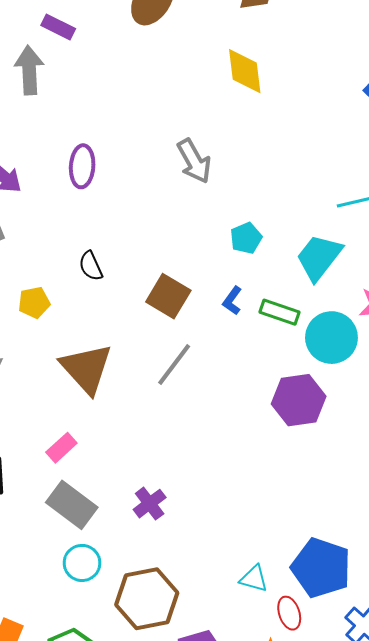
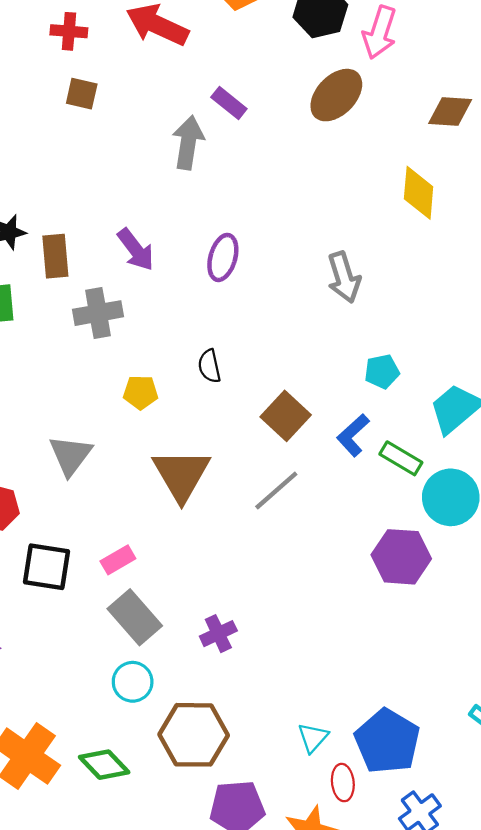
blue L-shape: (232, 301) -> (353, 435), size x1.4
pink rectangle: (61, 448) -> (118, 560), moved
cyan triangle: (254, 579) -> (313, 738), turned 44

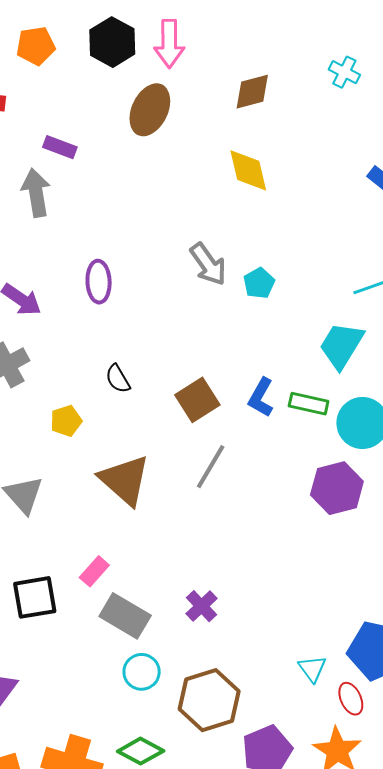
cyan pentagon: (382, 372) -> (259, 283), moved
brown square: (286, 416) -> (197, 400), turned 33

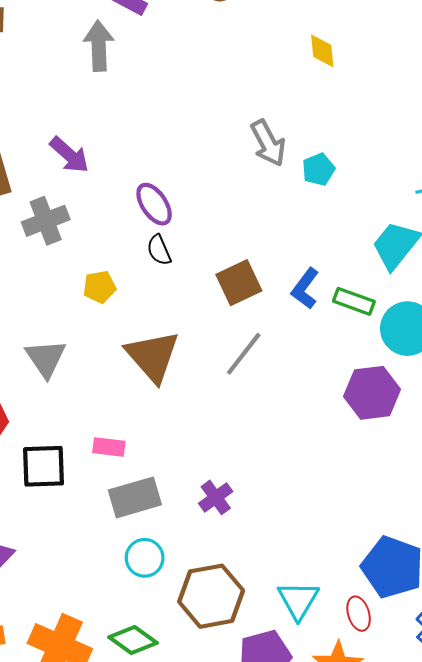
yellow diamond: (248, 170) -> (322, 51), size x0.7
purple ellipse: (99, 282) -> (154, 204), moved, turned -39
pink rectangle: (94, 571) -> (109, 447), turned 48
gray rectangle: (125, 616) -> (135, 497), turned -54
cyan triangle: (312, 669) -> (298, 600), moved, size x1.4

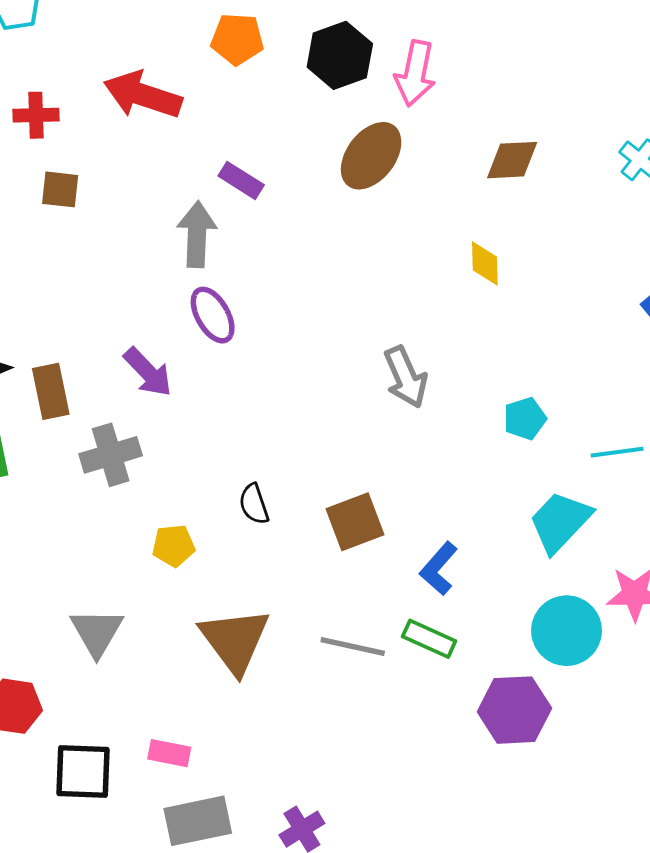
cyan pentagon: (318, 169) -> (525, 419), moved
purple ellipse: (154, 204) -> (213, 315), moved
brown square: (239, 283) -> (355, 522), moved
green rectangle: (354, 301) -> (429, 639), moved
gray line: (244, 354) -> (353, 647), turned 60

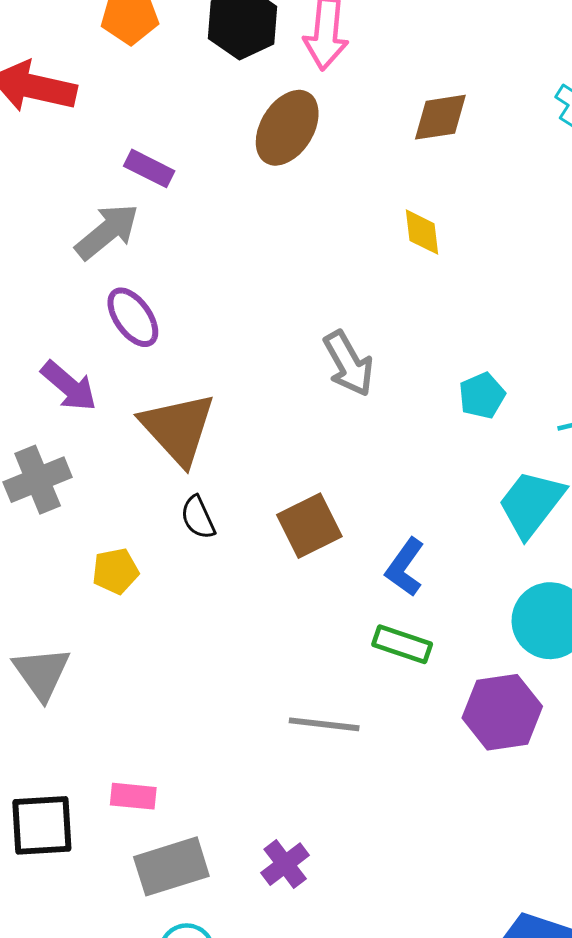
gray arrow: (197, 234) -> (107, 232), turned 54
brown triangle: (235, 640) -> (178, 428), moved
gray line: (353, 647) -> (324, 724), moved

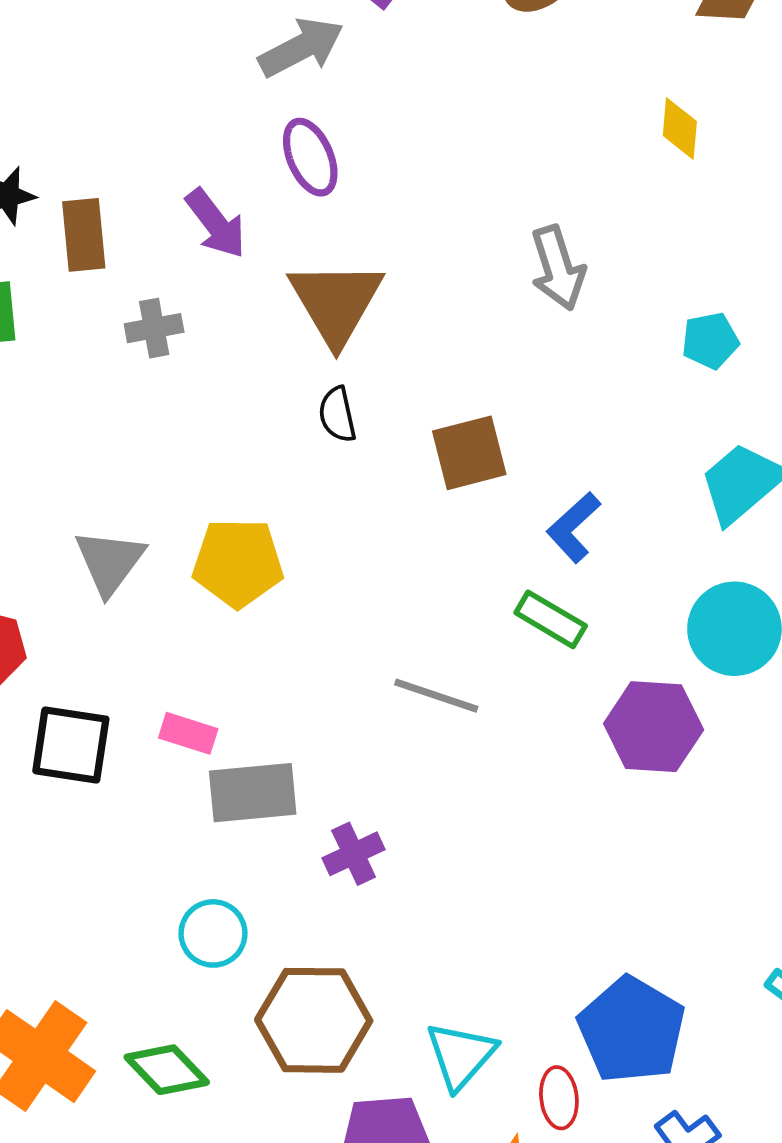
gray cross: (38, 480) -> (154, 328), size x0.7
yellow pentagon: (115, 571) -> (238, 563), moved, size x1.6
gray rectangle: (171, 866) -> (253, 793), moved

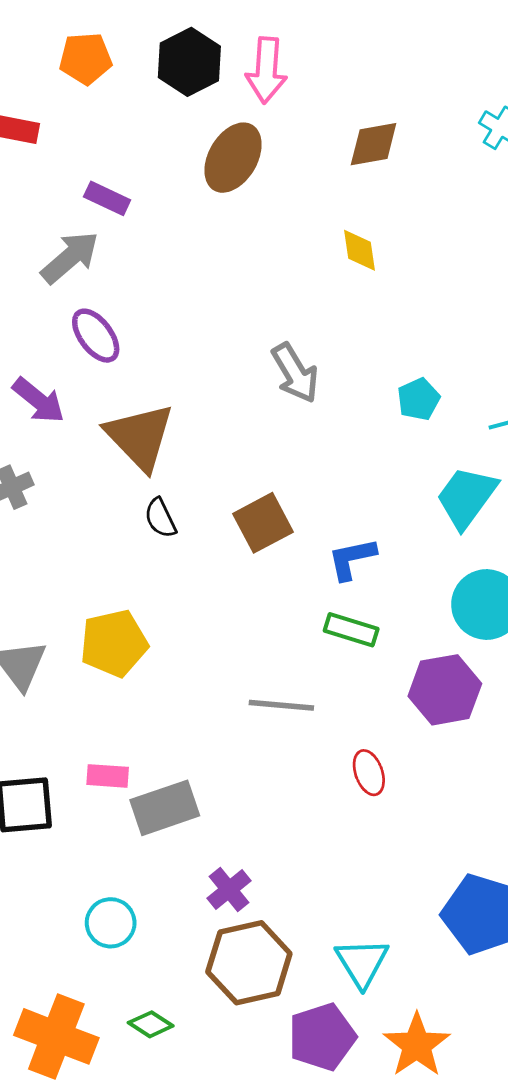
blue L-shape: (574, 527) -> (352, 559), turned 44
purple cross: (354, 854) -> (229, 890), moved
cyan circle: (213, 933) -> (111, 923), moved
green diamond: (167, 1070) -> (151, 1024), size x0.7
red ellipse: (559, 1098) -> (369, 773), moved

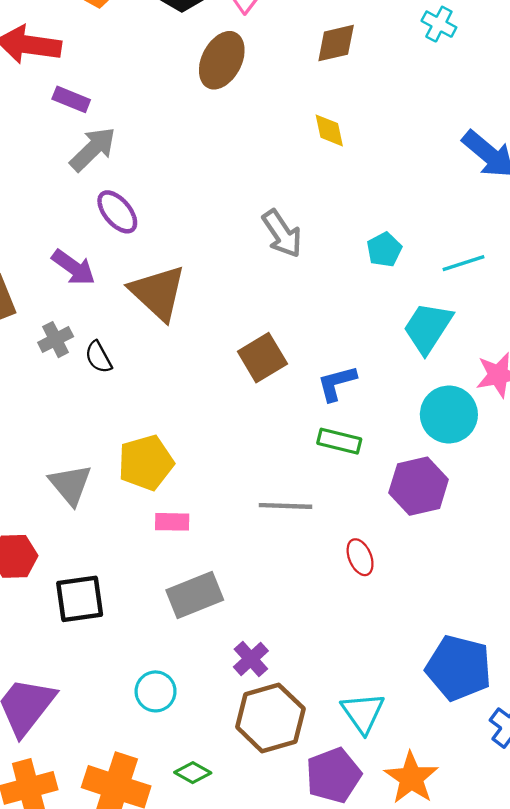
purple rectangle: (107, 198) -> (71, 99), moved
black semicircle: (160, 518) -> (98, 357), moved
pink rectangle: (108, 776) -> (172, 522), moved

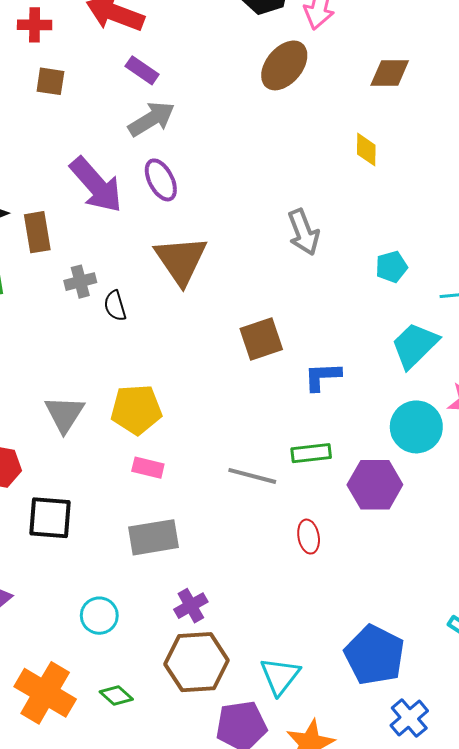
purple arrow: (73, 267) -> (96, 185), moved, size x1.5
green rectangle: (339, 441) -> (311, 453), moved, turned -33

